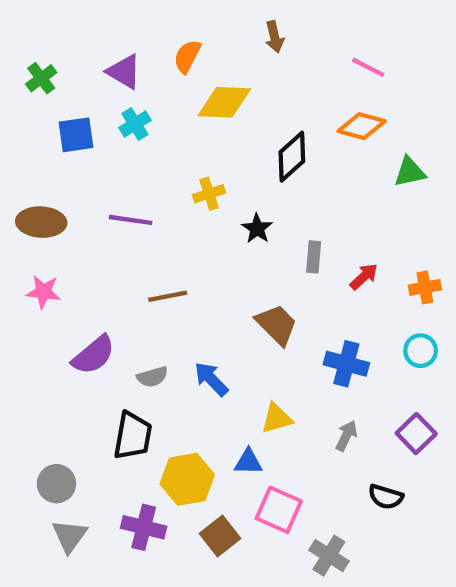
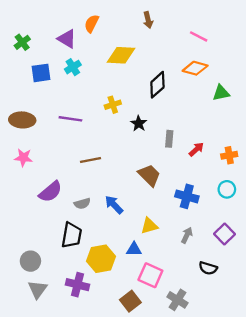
orange semicircle: (187, 56) -> (92, 24), moved
brown square: (220, 536) -> (130, 301), moved

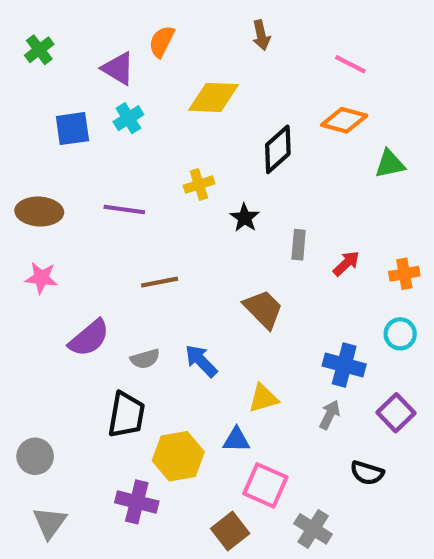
green cross: (22, 42) -> (39, 50), moved
blue cross: (187, 196) -> (344, 365), moved
gray circle: (30, 261) -> (35, 456), moved
gray triangle: (38, 289) -> (50, 523), moved

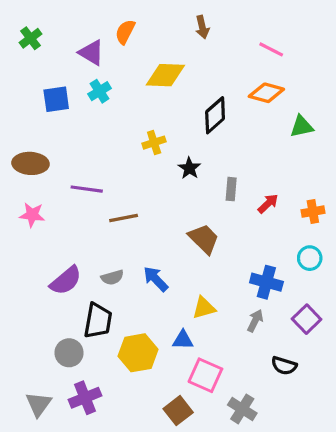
purple line: (124, 209) -> (87, 189), moved
purple semicircle: (89, 338) -> (66, 281), moved
gray circle: (35, 456) -> (69, 353), moved
purple cross: (137, 502) -> (85, 398), moved, turned -36

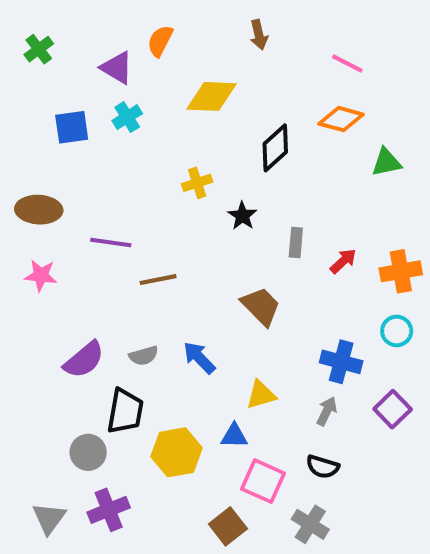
orange cross: (313, 212) -> (401, 271), size x1.4
black semicircle: (284, 366) -> (323, 467), moved

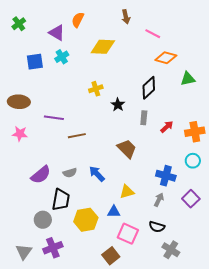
pink line: (347, 64) -> (153, 34), moved
black diamond: (275, 148) -> (149, 88), moved
gray cross: (310, 524) -> (171, 250), moved

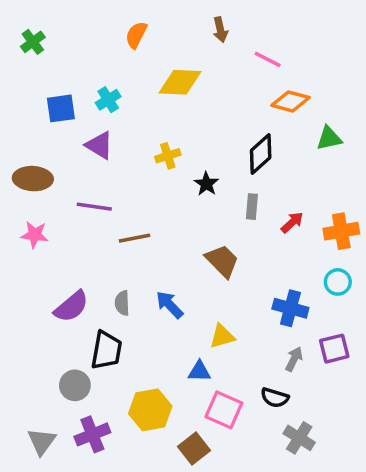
purple triangle: (57, 33) -> (99, 145), moved
gray semicircle: (70, 173) -> (122, 303), turned 104
purple square: (191, 199) -> (334, 349), turned 30
gray arrow: (159, 200) -> (294, 359), moved
yellow hexagon: (86, 220) -> (150, 410), moved

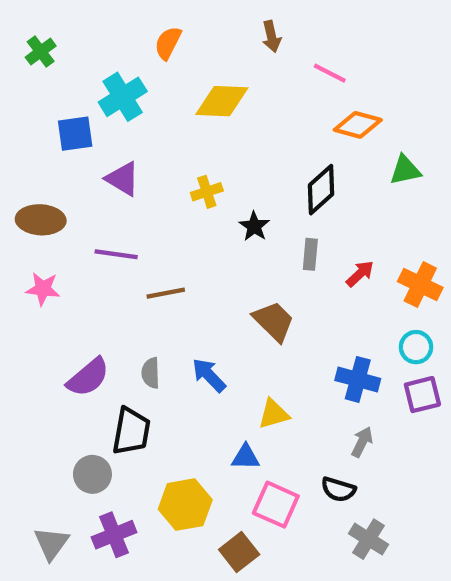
cyan cross: (108, 100) -> (123, 97), moved, size x1.5
orange cross: (341, 231) -> (420, 285), turned 36
purple square: (334, 349) -> (422, 395), moved

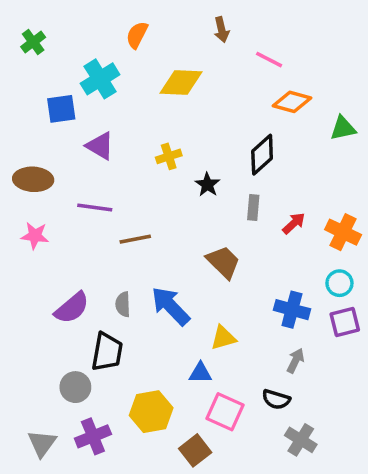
green triangle: (405, 170) -> (343, 128), moved
blue arrow: (209, 375) -> (170, 306), size x1.4

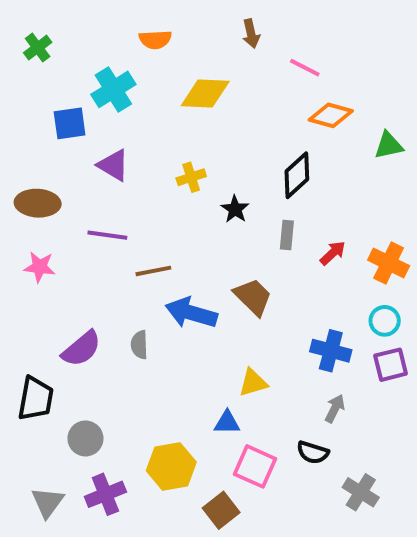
orange semicircle: (137, 35) -> (155, 40), turned -120
blue arrow: (170, 306) -> (191, 313), moved, turned -30
black trapezoid: (107, 352) -> (36, 399), moved
gray cross: (301, 440) -> (361, 492), moved

